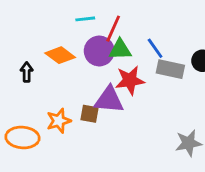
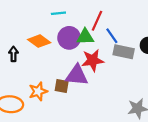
red line: (113, 29) -> (97, 21), moved

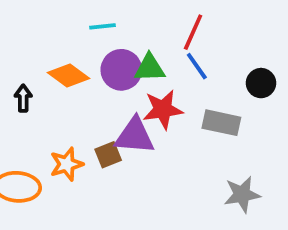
red line: (97, 21) -> (193, 32), moved
gray rectangle: (124, 52) -> (221, 123), moved
brown square: (62, 86) -> (108, 155), turned -32

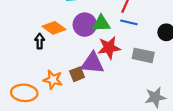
blue line: (197, 66) -> (129, 22), turned -42
black arrow: (23, 98) -> (40, 41), moved
orange star: (67, 164) -> (53, 80), turned 30

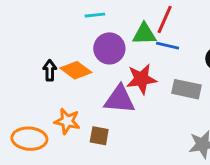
green triangle: (101, 23) -> (144, 34), moved
orange diamond: (54, 28) -> (76, 70), moved
brown square: (77, 74) -> (99, 136), moved, turned 32

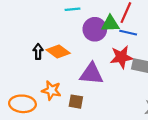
purple circle: (109, 48) -> (95, 29), moved
red star: (141, 79) -> (121, 57), moved

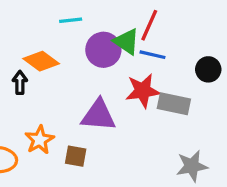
green triangle: (110, 24) -> (126, 42), turned 36
orange diamond: (58, 52) -> (41, 61), moved
orange star: (51, 90) -> (40, 140), turned 30

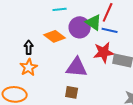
orange diamond: (41, 61) -> (55, 36), moved
orange star: (40, 140) -> (29, 67), moved
brown square: (76, 156) -> (72, 92), moved

